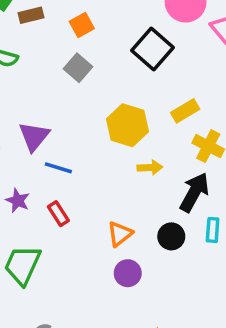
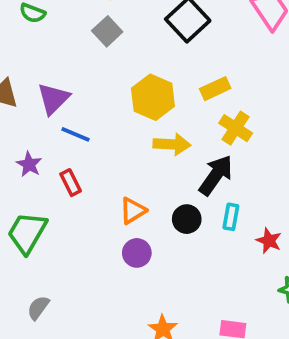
yellow arrow: (150, 168) -> (172, 144), size x1.4

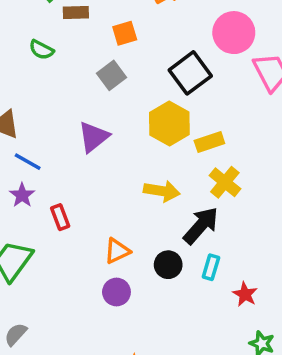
yellow hexagon: (153, 97) -> (169, 124), moved
purple triangle: (53, 99) -> (94, 137), moved
blue line: (76, 134) -> (28, 162), moved

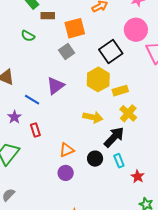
orange square: (125, 33) -> (75, 28), size x1.5
blue line: (28, 162) -> (32, 100), moved
cyan rectangle: (211, 267) -> (119, 161), turned -40

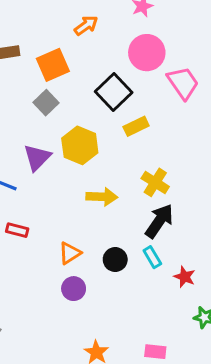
yellow hexagon: (98, 79) -> (80, 145), moved
yellow rectangle: (120, 91) -> (136, 126), moved
red rectangle: (35, 130) -> (17, 230), turned -48
black arrow: (114, 137) -> (159, 221), moved

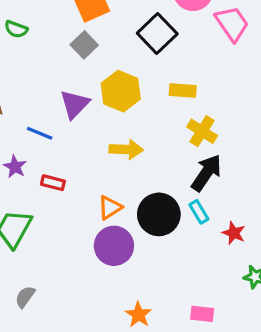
yellow rectangle: (136, 126) -> (183, 90), moved, turned 30
yellow arrow: (102, 197) -> (126, 149), moved
black circle: (115, 260) -> (159, 214), size x1.6
purple circle: (74, 289) -> (114, 246), size x1.5

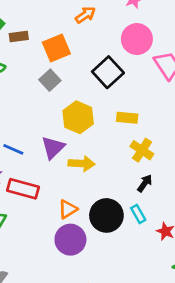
purple triangle: (75, 104) -> (53, 148), moved
black arrow: (206, 173) -> (145, 183), size x0.6
red rectangle: (53, 183) -> (23, 189), size x1.6

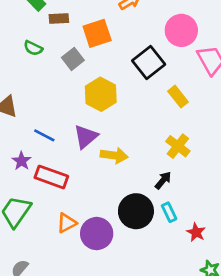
gray square: (50, 80) -> (73, 59), moved
yellow hexagon: (78, 117) -> (101, 94), moved
yellow rectangle: (127, 118) -> (178, 97), moved, turned 42
black arrow: (145, 183) -> (163, 180), moved
orange triangle: (68, 209) -> (67, 223), moved

